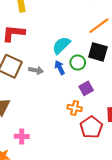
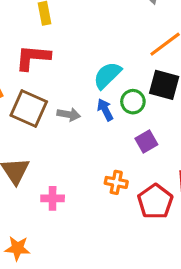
orange cross: (75, 108) -> (116, 182), moved
pink cross: (22, 136) -> (53, 198), moved

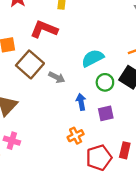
blue arrow: (105, 110) -> (81, 102), moved
orange cross: (116, 182) -> (76, 136), turned 35
pink cross: (53, 198) -> (12, 141), moved

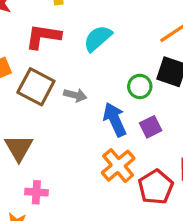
cyan semicircle: (93, 58) -> (98, 38), moved
blue arrow: (81, 102) -> (115, 120), size x1.5
orange cross: (76, 136) -> (118, 166), size x1.5

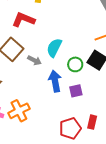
cyan semicircle: (98, 38) -> (54, 48), moved, turned -36
orange cross: (118, 166) -> (19, 111), moved

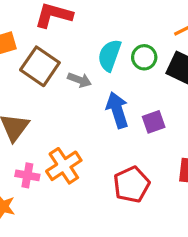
green circle: (75, 64) -> (144, 57), moved
red pentagon: (70, 128) -> (132, 185), moved

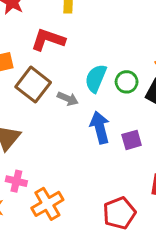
orange cross: (64, 166) -> (47, 204), moved
red pentagon: (132, 185) -> (119, 213), moved

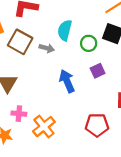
green circle: (127, 82) -> (89, 43), moved
blue arrow: (100, 127) -> (67, 81), moved
red pentagon: (119, 213) -> (97, 125), turned 30

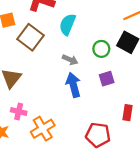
cyan semicircle: (65, 30) -> (67, 24), moved
gray arrow: (47, 48) -> (70, 60), moved

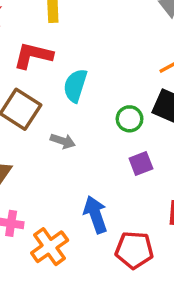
gray arrow: (70, 60) -> (63, 141), moved
blue arrow: (73, 85) -> (95, 215), moved

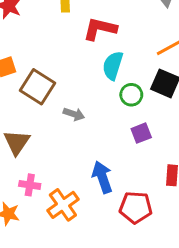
red L-shape: (33, 55) -> (100, 29), moved
cyan semicircle: (75, 86) -> (113, 66), moved

